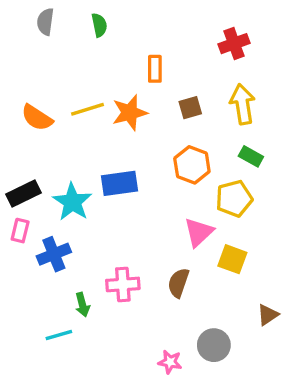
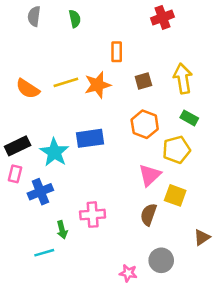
red cross: (234, 44) -> (162, 17), moved
brown semicircle: (178, 283) -> (148, 215), moved

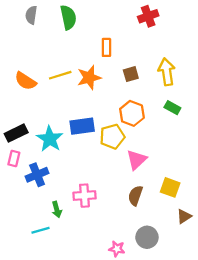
green semicircle: (75, 19) -> (68, 17), size x1.5
yellow pentagon: (176, 150) -> (112, 137), moved
yellow square: (175, 195) -> (170, 187), moved

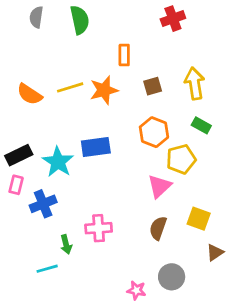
yellow pentagon: (112, 137) -> (181, 159), moved

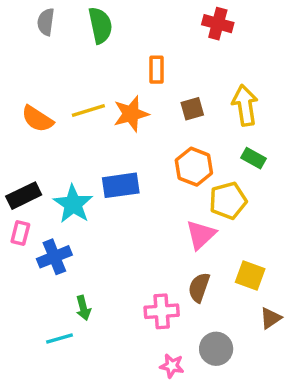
red cross: (173, 19) -> (218, 24), turned 35
pink cross: (99, 228) -> (162, 311), moved

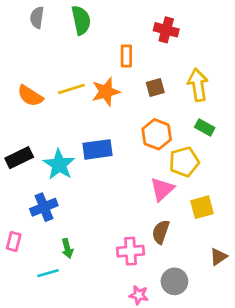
red cross: (218, 24) -> (166, 30), moved
pink rectangle: (20, 233) -> (14, 242), moved
yellow square: (250, 276) -> (202, 207), moved, turned -35

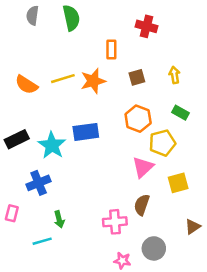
yellow arrow: (198, 85) -> (174, 75), size x0.6

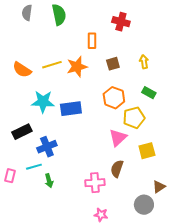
black rectangle: (17, 139) -> (22, 132), moved
cyan star: (52, 145) -> (43, 102), moved, turned -30
blue cross: (39, 183) -> (47, 147), moved
cyan line: (42, 241) -> (34, 167), moved
gray circle: (154, 248) -> (144, 205), moved

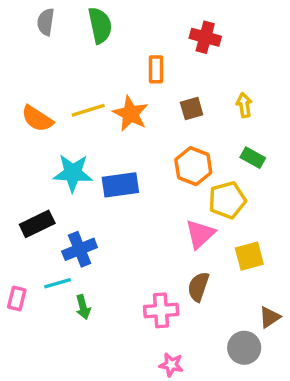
orange star: (77, 67) -> (131, 114), turned -30

